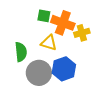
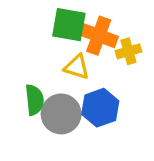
green square: (44, 16) -> (69, 25), size x1.6
green semicircle: (21, 52) -> (34, 100), moved

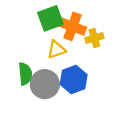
green square: (69, 25) -> (51, 18), turned -30
yellow triangle: (77, 67) -> (56, 50), turned -36

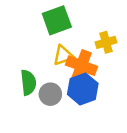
orange cross: (72, 26) -> (81, 66), moved
gray circle: (45, 84) -> (50, 94), size x0.7

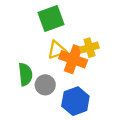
yellow cross: (106, 42) -> (89, 48), moved
blue hexagon: (83, 89) -> (75, 101), moved

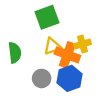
green semicircle: (25, 74) -> (15, 53), moved
blue hexagon: (75, 101) -> (70, 78), moved

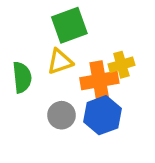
yellow triangle: (52, 46) -> (60, 62), moved
orange cross: (67, 55) -> (99, 80), turned -30

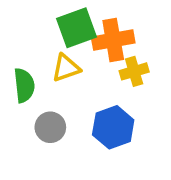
orange cross: (99, 80) -> (113, 40), moved
gray circle: (61, 115) -> (50, 127), moved

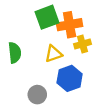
yellow triangle: (66, 68) -> (53, 54), moved
gray circle: (50, 127) -> (37, 95), moved

